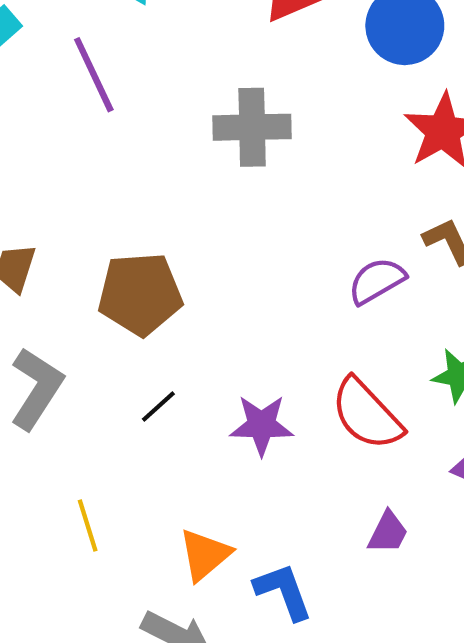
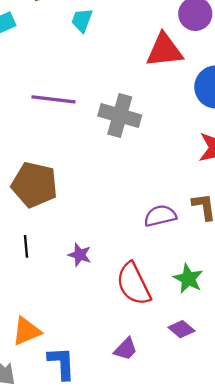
purple line: (94, 75) -> (54, 99), moved, turned -75
black line: (158, 406) -> (26, 246), turned -70
purple star: (261, 425) -> (80, 255), moved, size x0.7

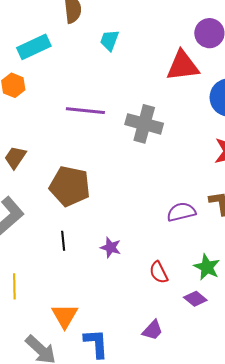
red semicircle: (134, 284) -> (159, 272), size x0.6
purple diamond: (181, 329) -> (195, 299), moved
orange triangle: (26, 331) -> (65, 316), turned -36

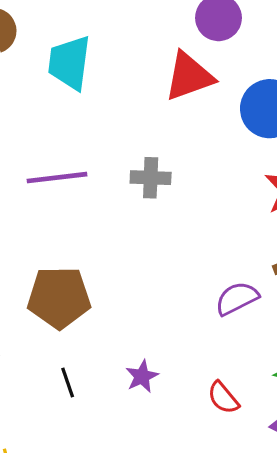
cyan trapezoid: (109, 40) -> (69, 63), size x1.6
gray cross: (144, 124) -> (151, 178), size x0.7
purple star: (111, 247) -> (142, 376), turned -30

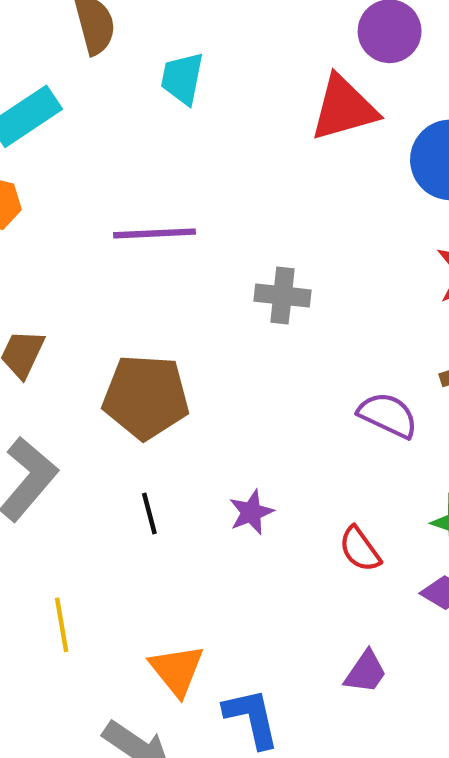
cyan trapezoid: (69, 63) -> (182, 78), size x0.7
gray cross: (151, 178) -> (282, 296), moved
purple semicircle: (237, 298) -> (388, 415), turned 48

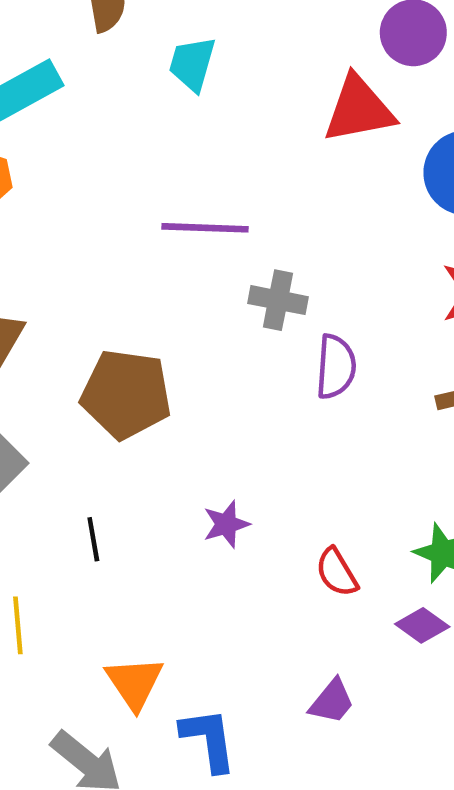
purple line: (154, 233) -> (205, 228), moved
purple semicircle: (388, 415) -> (336, 367), moved, turned 64
black line: (149, 513) -> (93, 539), moved

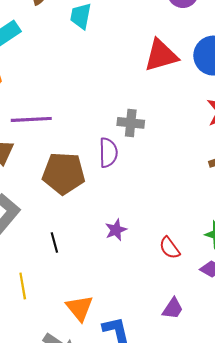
red triangle: (359, 109) -> (161, 55), moved
purple line: (205, 228) -> (31, 119), moved
purple semicircle: (336, 367) -> (108, 153), moved

